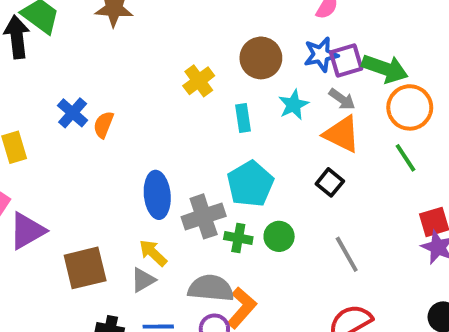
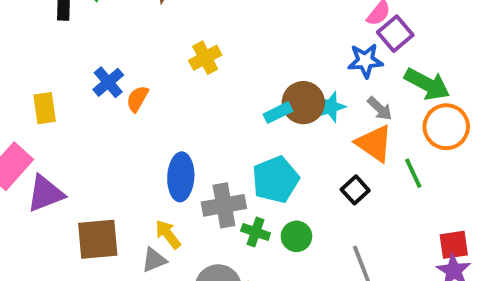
brown circle: (261, 58) -> (303, 103), moved
purple square: (346, 61) -> (395, 34), moved, turned -32
yellow cross: (199, 81) -> (205, 58), moved
cyan rectangle: (243, 118) -> (278, 113), turned 64
green line: (406, 158) -> (413, 173), moved

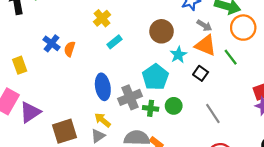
cyan star: (330, 107) -> (178, 55), moved
cyan rectangle: (278, 113) -> (115, 42), moved

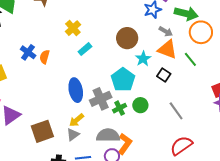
green cross: (151, 108) -> (120, 108), turned -32
yellow arrow: (103, 120) -> (76, 120), turned -77

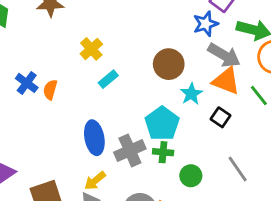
gray arrow: (166, 32) -> (224, 55), size x1.6
green circle: (140, 105) -> (191, 176), moved
green cross: (120, 108) -> (163, 152), moved, turned 32

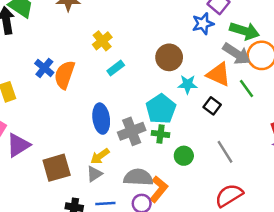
gray arrow: (224, 55) -> (237, 54), moved
orange semicircle: (50, 90) -> (65, 75), size x1.6
cyan star: (191, 94) -> (188, 84), turned 30

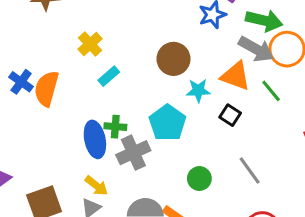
green cross: (161, 134) -> (115, 127), moved
yellow arrow: (100, 156) -> (96, 186), turned -102

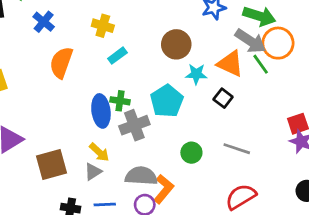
yellow cross: (90, 44) -> (103, 26), turned -35
blue cross: (21, 82) -> (44, 22), moved
green line: (271, 91) -> (261, 64), moved
gray line: (250, 170) -> (237, 149), turned -40

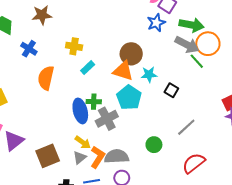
orange triangle: (230, 64) -> (123, 71), moved
gray line: (237, 149) -> (186, 127), turned -54
green circle: (191, 153) -> (154, 145), moved
orange L-shape: (164, 189) -> (98, 157), moved

